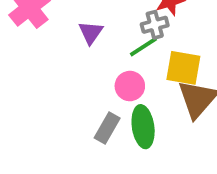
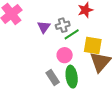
gray cross: (155, 25) -> (63, 25), moved
gray rectangle: (107, 128) -> (53, 77), turned -63

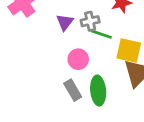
green line: (72, 34) -> (101, 34), turned 49
pink circle: (65, 55) -> (78, 59), moved

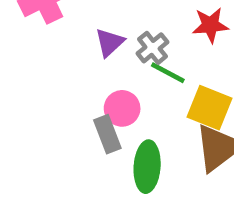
gray cross: (90, 21) -> (152, 48), turned -36
gray rectangle: (73, 90) -> (107, 134), moved

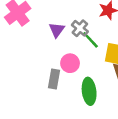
green line: (168, 73) -> (90, 40), turned 30
gray rectangle: (107, 134) -> (54, 79), moved, turned 42

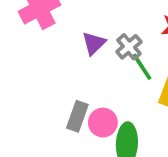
pink circle: (70, 63) -> (103, 123), moved

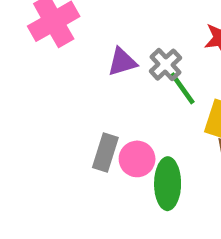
purple triangle: (94, 43) -> (122, 62), turned 30

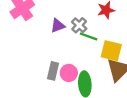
green line: (182, 88) -> (88, 36), turned -30

